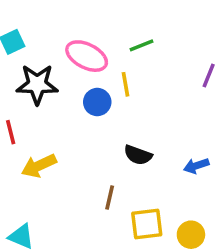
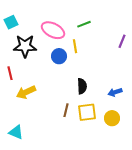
black semicircle: (138, 155) -> (82, 86), turned -112
yellow square: (147, 224) -> (87, 112), moved
yellow circle: (191, 235) -> (112, 118), moved

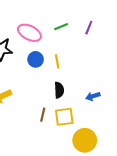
purple line: (122, 41) -> (89, 28), moved
yellow line: (75, 46) -> (57, 61), moved
yellow circle: (112, 118) -> (85, 140), moved, size x1.5

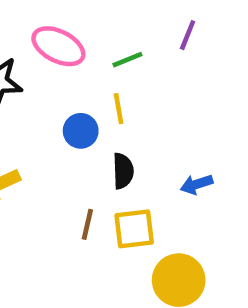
green line: (61, 27) -> (127, 60), moved
blue circle: (36, 59) -> (81, 131), moved

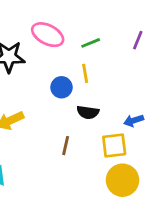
purple line: (188, 35) -> (138, 40), moved
black semicircle: (123, 171) -> (88, 112), turned 100
yellow square: (134, 229) -> (114, 146), moved

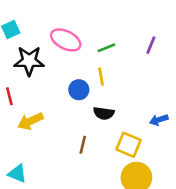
blue arrow: (134, 121) -> (159, 120), moved
yellow square: (114, 146) -> (129, 145), turned 30

